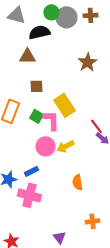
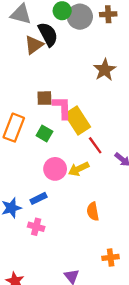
black semicircle: (39, 32) -> (48, 34), turned 75
brown triangle: (27, 56) -> (34, 45), moved, turned -36
pink L-shape: (51, 120) -> (62, 108), moved
red line: (96, 126) -> (95, 145), moved
pink cross: (29, 195) -> (36, 227), size x0.6

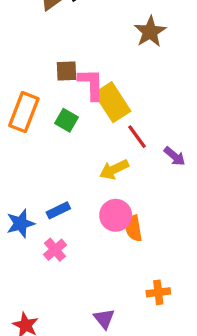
pink circle: (55, 169) -> (116, 215), moved
pink cross: (36, 227) -> (55, 250), turned 35

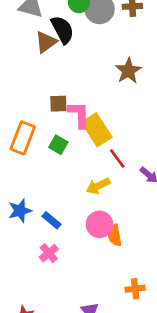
blue rectangle: (58, 210) -> (51, 220), turned 66
blue star: (21, 223) -> (20, 211), moved

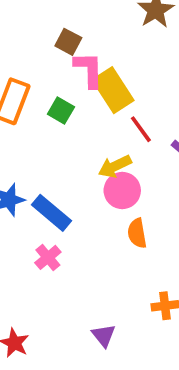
brown square: (58, 104) -> (68, 42), moved, turned 30
blue rectangle: (51, 220) -> (52, 213), size x1.5
pink circle: (99, 224) -> (122, 191), moved

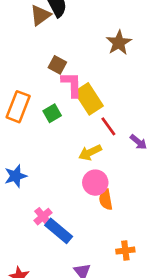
green square: (61, 111) -> (52, 113), turned 30
pink circle: (122, 191) -> (95, 183), moved
blue rectangle: (52, 213) -> (59, 231), moved

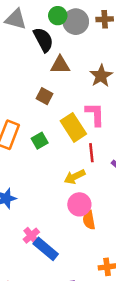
brown triangle: (40, 15) -> (60, 65), moved, turned 35
pink L-shape: (72, 84) -> (95, 114), moved
red line: (108, 126) -> (91, 153), turned 30

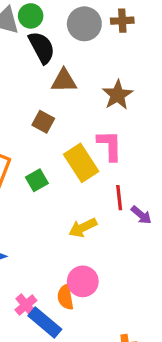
green circle: (58, 16) -> (31, 16), moved
red line: (91, 153) -> (119, 198), moved
pink circle: (79, 204) -> (83, 281), moved
orange semicircle: (89, 220) -> (65, 297), moved

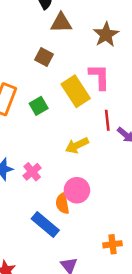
pink cross: (26, 305) -> (32, 172), moved

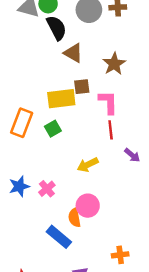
brown triangle: (61, 23) -> (73, 53), turned 30
brown square: (44, 57) -> (82, 87), moved, turned -35
yellow rectangle: (76, 91) -> (61, 99), moved, turned -64
red line: (107, 120) -> (111, 130), moved

